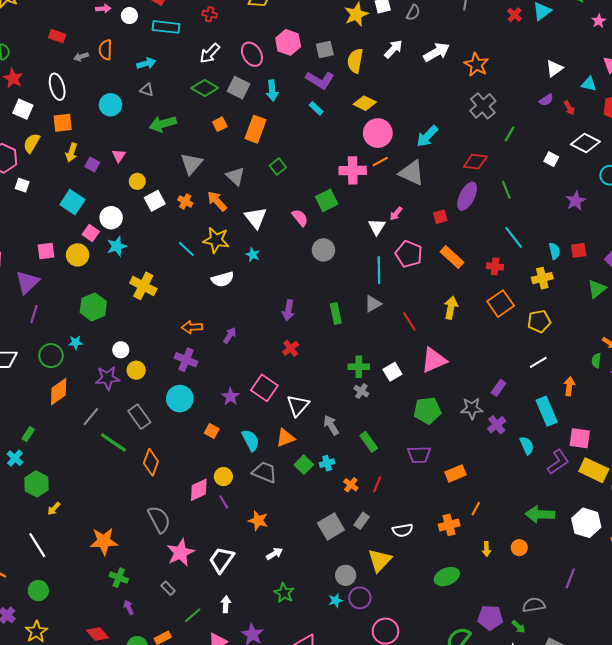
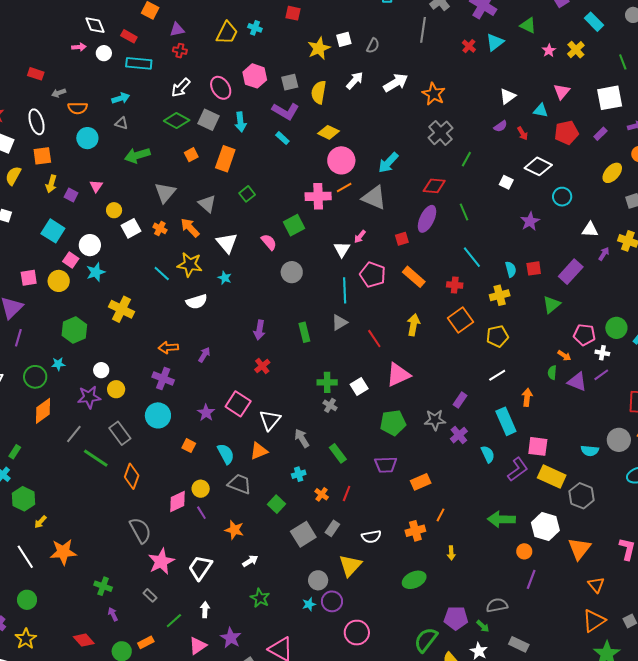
orange semicircle: (105, 50) -> (78, 108), moved, turned -90
green square: (304, 465) -> (277, 504), moved
orange star: (104, 541) -> (63, 552), moved
orange circle: (519, 548) -> (524, 551), moved

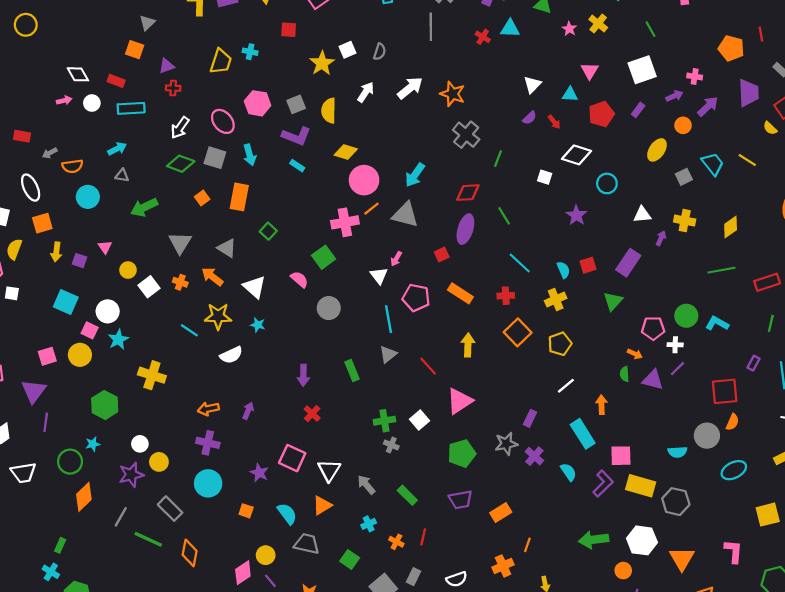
cyan triangle: (495, 42) -> (510, 29), turned 48

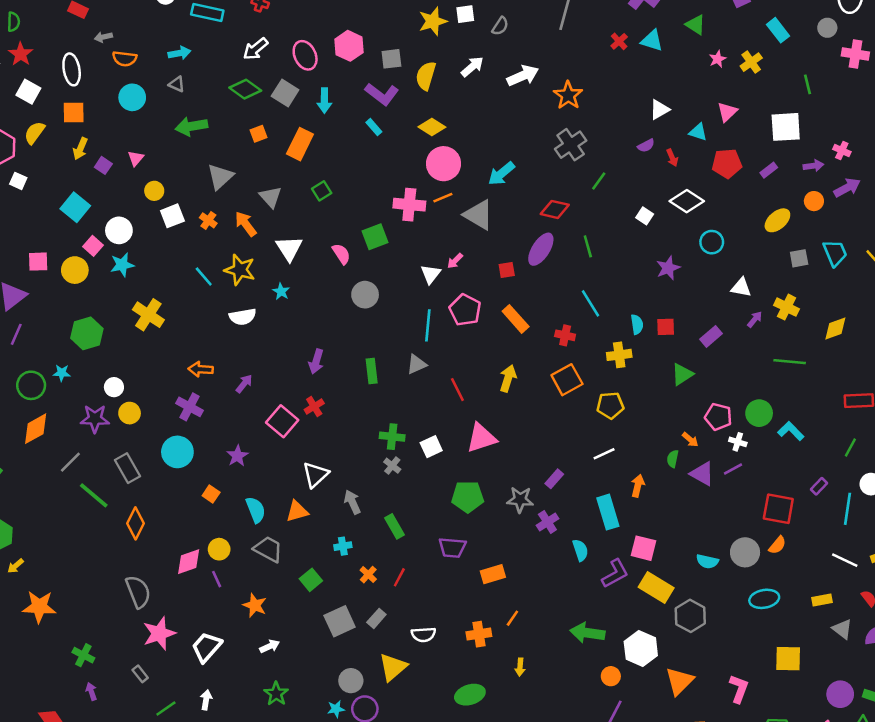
purple rectangle: (628, 263) -> (711, 336), size x0.7
green line: (721, 270) -> (790, 362), moved
pink square: (292, 458) -> (282, 421), moved

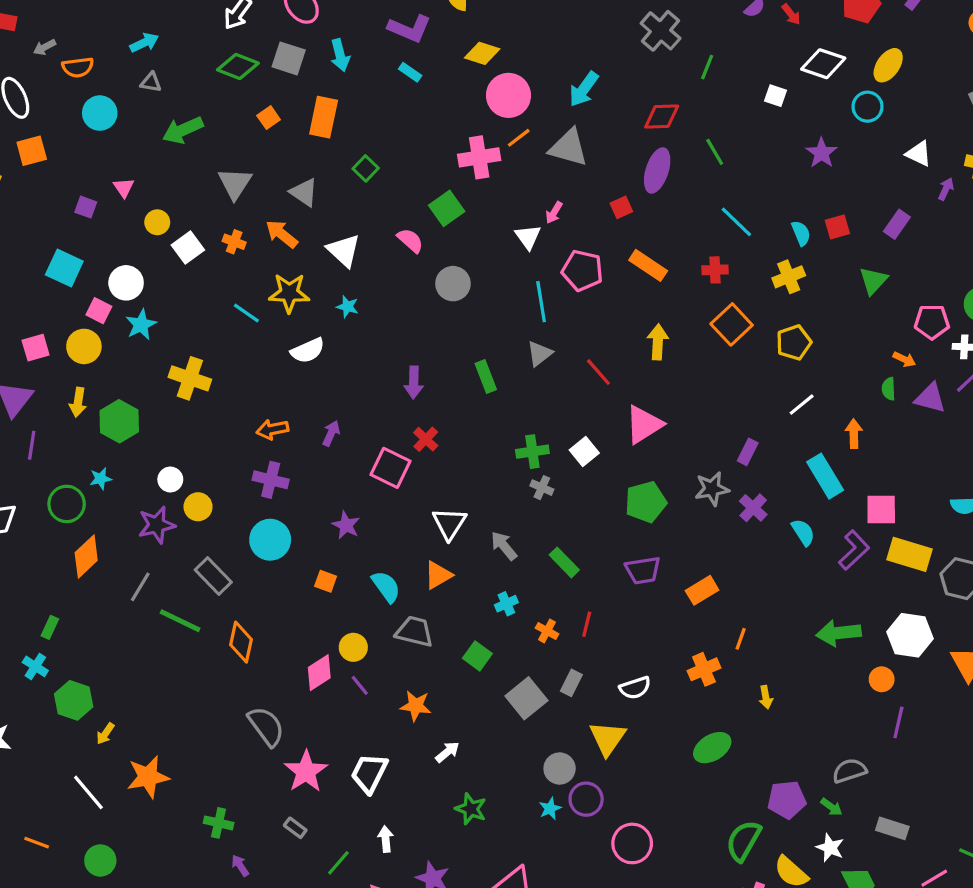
yellow arrow: (80, 149) -> (78, 402), moved
yellow ellipse: (777, 220) -> (888, 65), moved
white triangle: (741, 287) -> (919, 154), turned 30

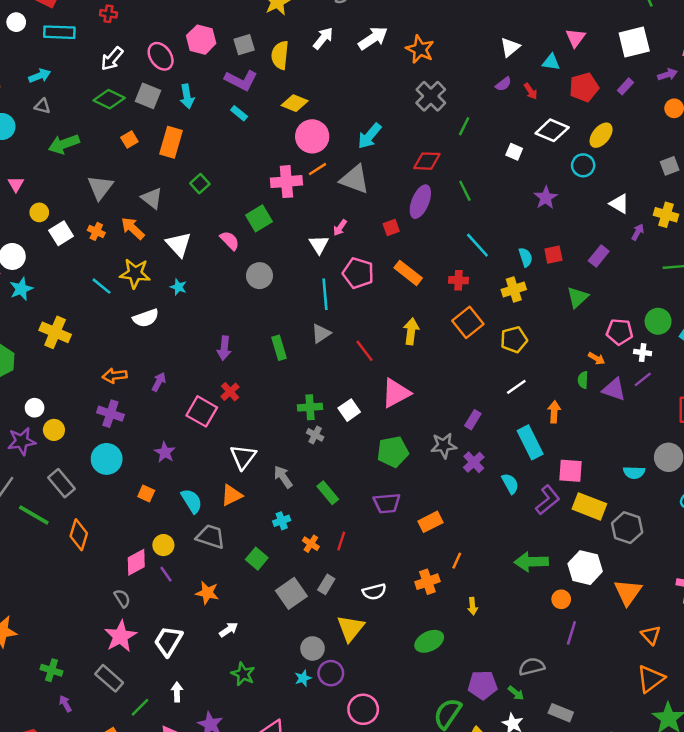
gray semicircle: (266, 726) -> (122, 598), moved, size x0.6
gray rectangle: (295, 828) -> (109, 678), size x1.6

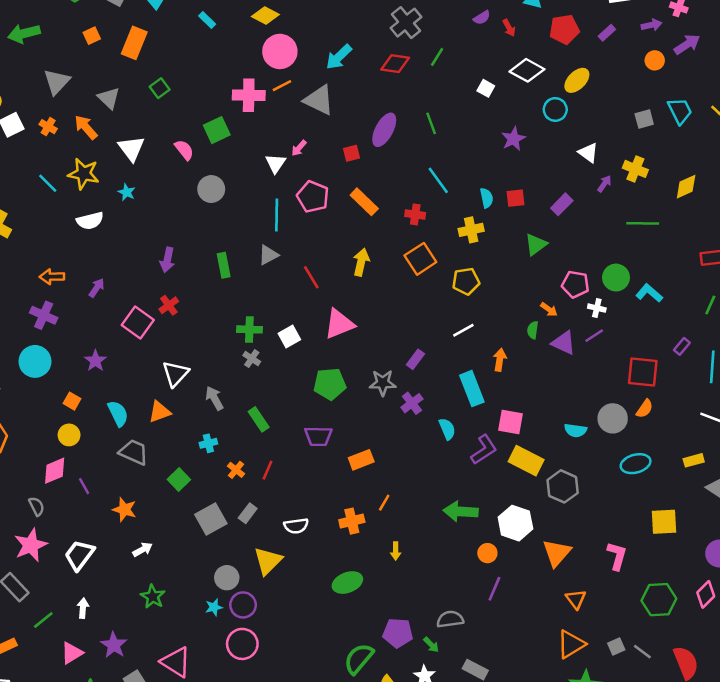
red diamond: (427, 161) -> (395, 64), moved
yellow circle: (163, 545) -> (69, 435), moved
pink circle: (363, 709) -> (242, 644), moved

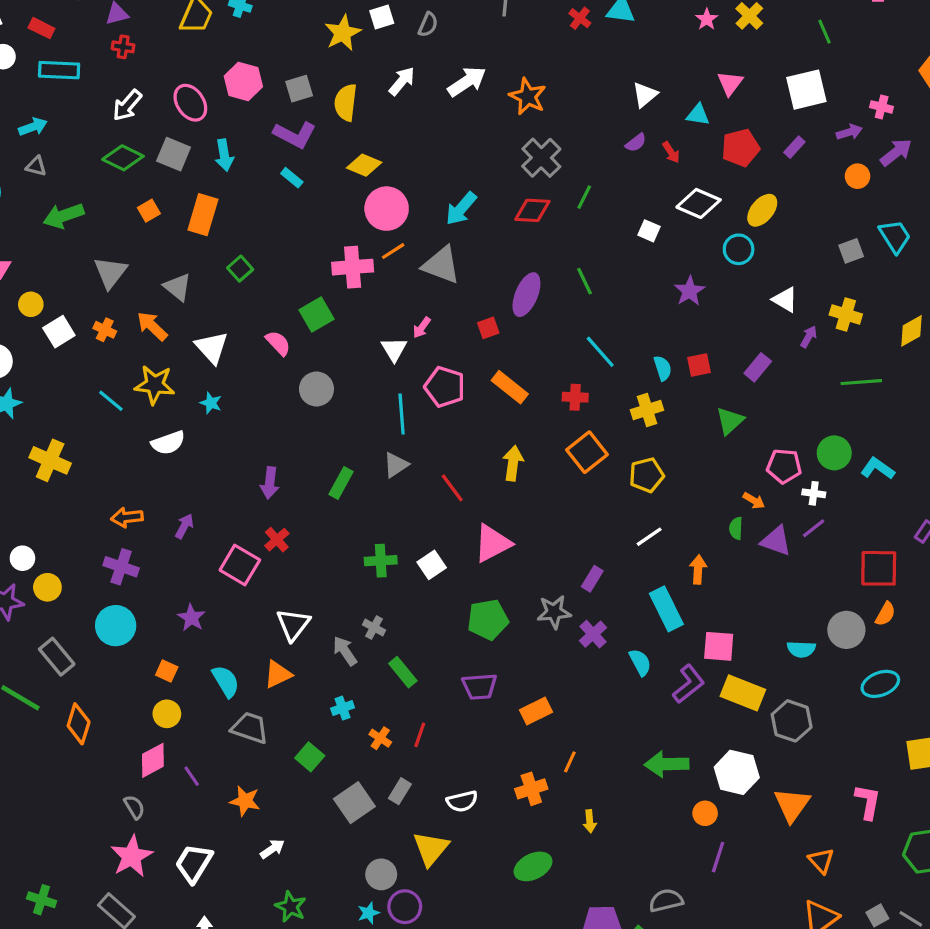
green rectangle: (224, 265) -> (341, 483), turned 45
gray cross: (252, 359) -> (374, 627), moved

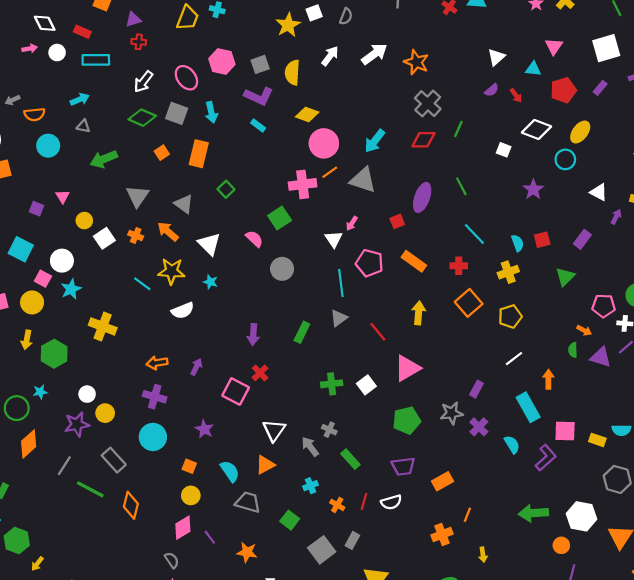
yellow rectangle: (743, 693) -> (597, 440), moved, size x0.6
white semicircle: (462, 801) -> (391, 502), moved

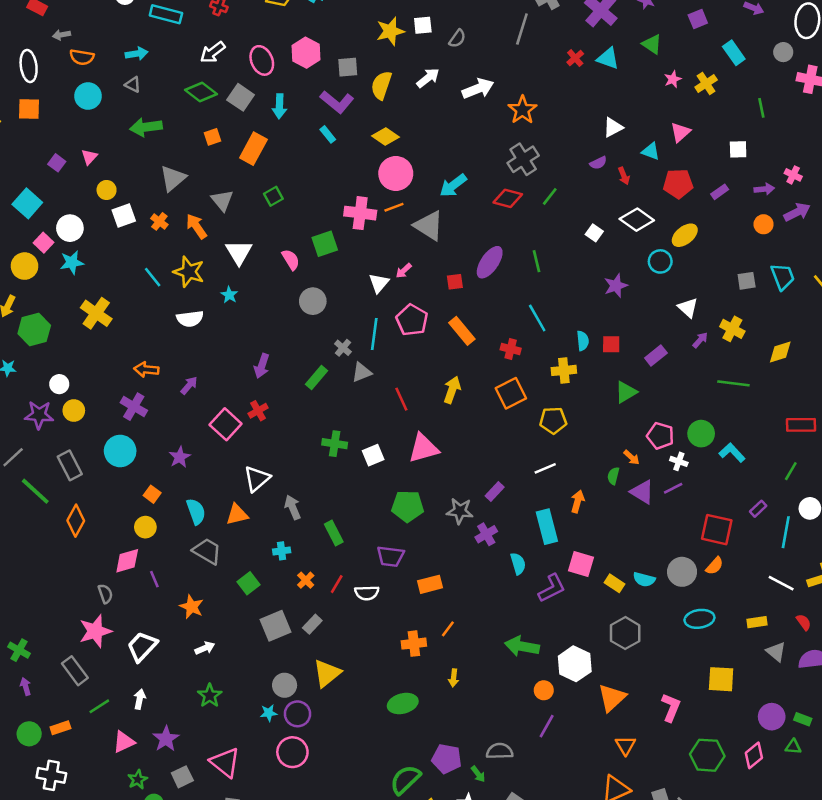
white square: (606, 48) -> (738, 149), size x0.6
gray cross: (329, 430) -> (343, 348), moved

